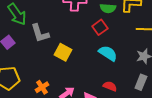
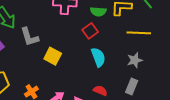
cyan semicircle: (108, 53) -> (98, 57), turned 36

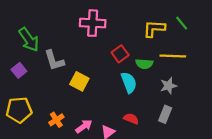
green semicircle: (98, 12) -> (144, 64), moved

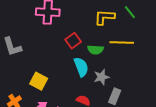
yellow square: (79, 81) -> (39, 81), moved
gray star: (168, 86) -> (102, 77), moved

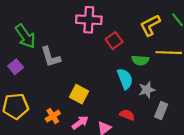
yellow L-shape: (105, 17) -> (150, 25), turned -30
red square: (73, 41) -> (114, 41), moved

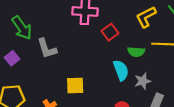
yellow square: (79, 94) -> (75, 85), turned -30

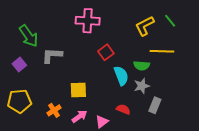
red square: (110, 32) -> (106, 52), moved
gray L-shape: (47, 48) -> (52, 55), turned 110
green semicircle: (136, 52) -> (142, 66), moved

